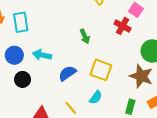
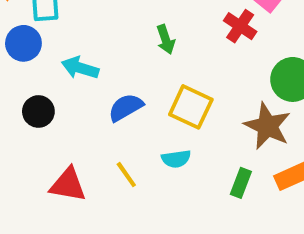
blue circle: (14, 55) -> (23, 43), moved
cyan semicircle: (96, 97) -> (176, 159), turned 40

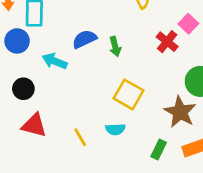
blue semicircle: (126, 107) -> (84, 39), moved
red triangle: (68, 185) -> (34, 125), moved

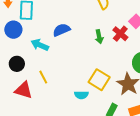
green arrow: (115, 47) -> (99, 37), moved
yellow square: (128, 94) -> (99, 80), moved
yellow line: (80, 137) -> (43, 77), moved

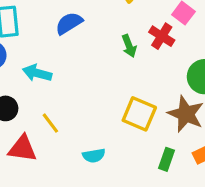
blue semicircle: (61, 30) -> (69, 23), moved
cyan semicircle: (81, 95) -> (94, 156), moved

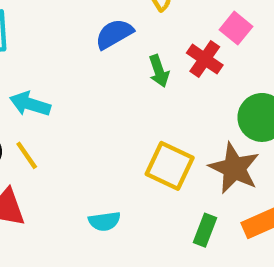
blue semicircle: (69, 23) -> (114, 34), moved
yellow line: (50, 123) -> (27, 155), moved

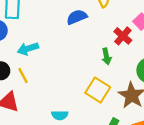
green arrow: (159, 71) -> (107, 56), moved
cyan arrow: (30, 104) -> (28, 49), turned -42

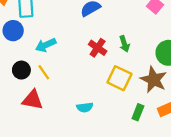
red cross: (123, 36) -> (98, 48), moved

